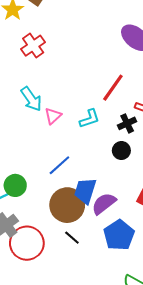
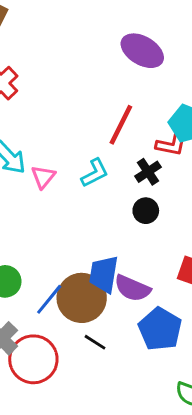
blue line: (59, 165) -> (49, 299), moved
purple semicircle: (104, 204) -> (132, 288), turned -110

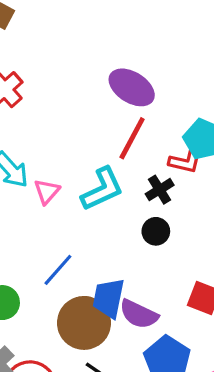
purple ellipse: (142, 51) -> (132, 87), moved
cyan L-shape: (95, 173) -> (102, 189), size x1.4
blue line: (49, 299) -> (58, 270), moved

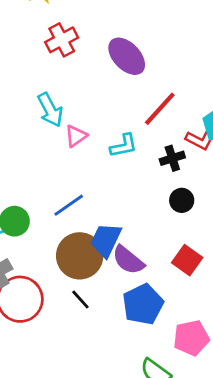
purple ellipse: (132, 87) -> (127, 56), moved
cyan L-shape: (102, 189) -> (124, 146), size x0.7
black circle: (156, 231) -> (182, 200), moved

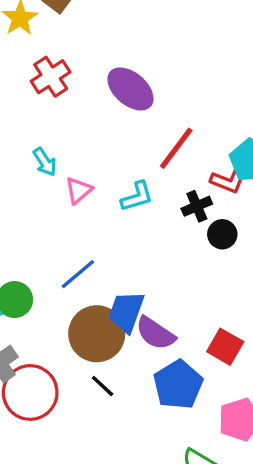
cyan arrow: (50, 110) -> (45, 162), size x0.7
black circle: (182, 200) -> (222, 234), moved
red square: (187, 260) -> (225, 347), moved

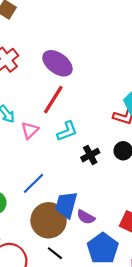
red line: (176, 148) -> (53, 100), moved
black cross: (197, 206) -> (90, 155), moved
purple semicircle: (155, 333) -> (86, 217), size x0.7

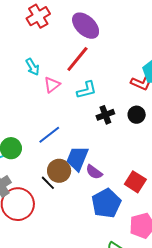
brown circle: (49, 220) -> (59, 171), size x0.7
black line: (55, 253) -> (48, 183), moved

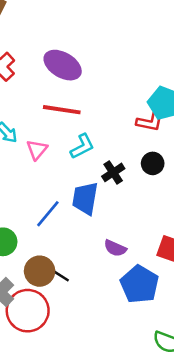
red line: (77, 59) -> (62, 110), turned 72
blue trapezoid: (77, 158) -> (85, 198), moved
brown circle: (59, 171) -> (40, 271), moved

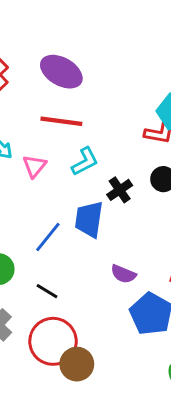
brown circle: (40, 271) -> (77, 364), moved
black line: (60, 275) -> (47, 291), moved
red circle: (28, 311) -> (53, 341), moved

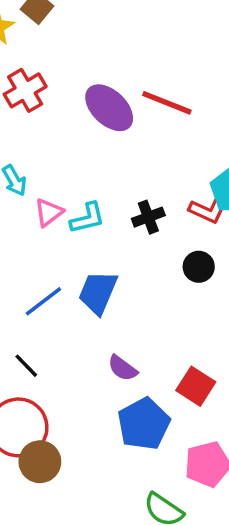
red line: (61, 121) -> (167, 103), moved
cyan L-shape: (85, 162) -> (87, 218), moved
black cross: (120, 190) -> (148, 217), moved

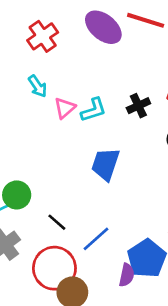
red cross: (25, 90) -> (43, 36), moved
blue line: (43, 301) -> (96, 239), moved
purple semicircle: (122, 368) -> (127, 275), moved, turned -110

